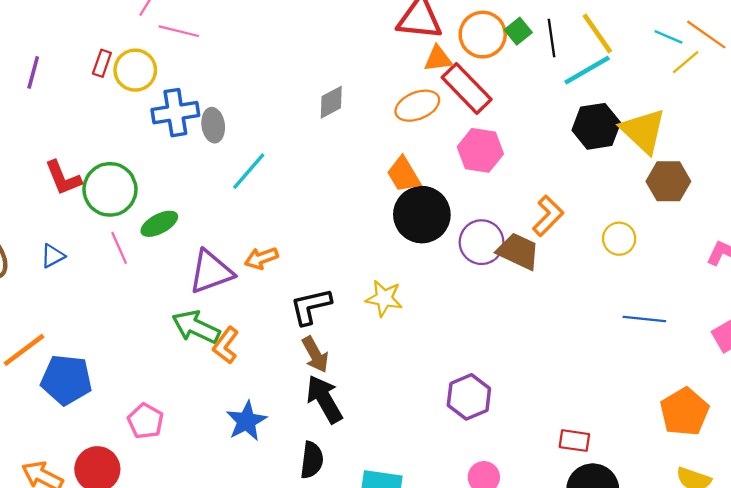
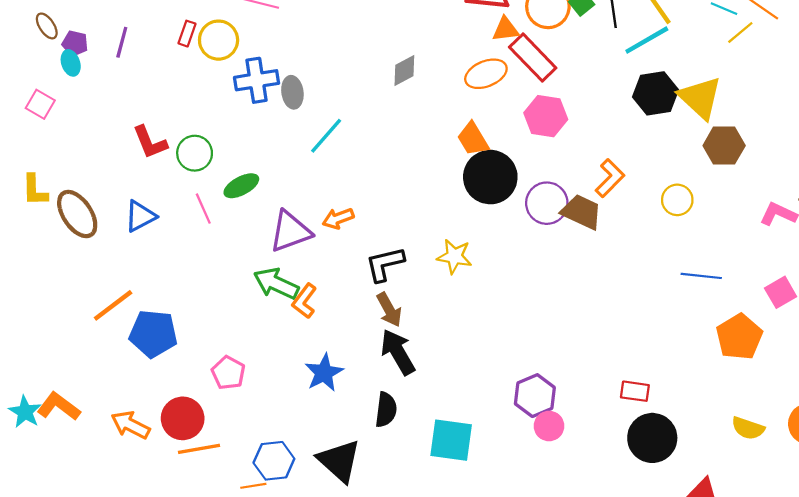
green circle: (110, 189) -> (195, 153), size x0.7
blue triangle: (53, 256) -> (140, 216), size x1.4
purple hexagon: (469, 397) -> (535, 396), moved
orange pentagon: (684, 412) -> (739, 337), moved

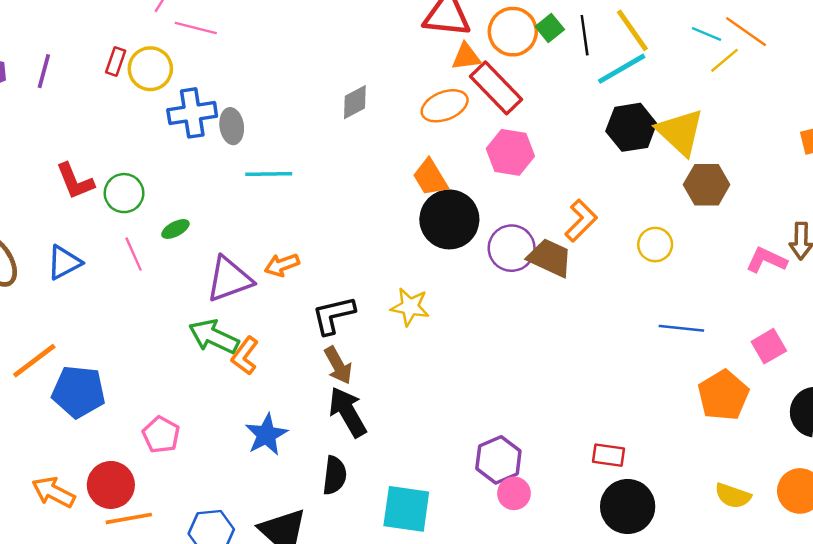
cyan line: (326, 136) -> (269, 174), turned 48
green ellipse: (241, 186) -> (175, 229), size x0.7

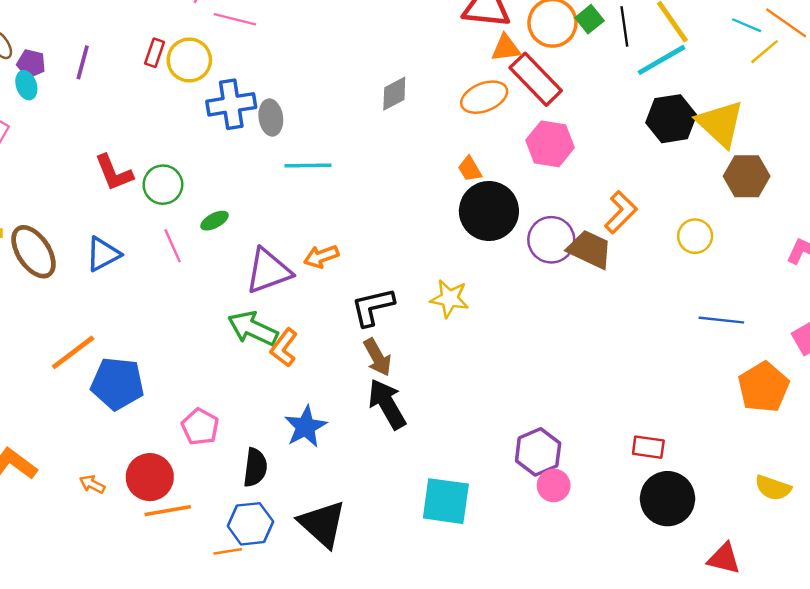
orange trapezoid: (430, 178) -> (470, 169), size x0.7
black semicircle: (335, 475) -> (255, 467), moved
orange arrow: (53, 492) -> (92, 484), size x0.6

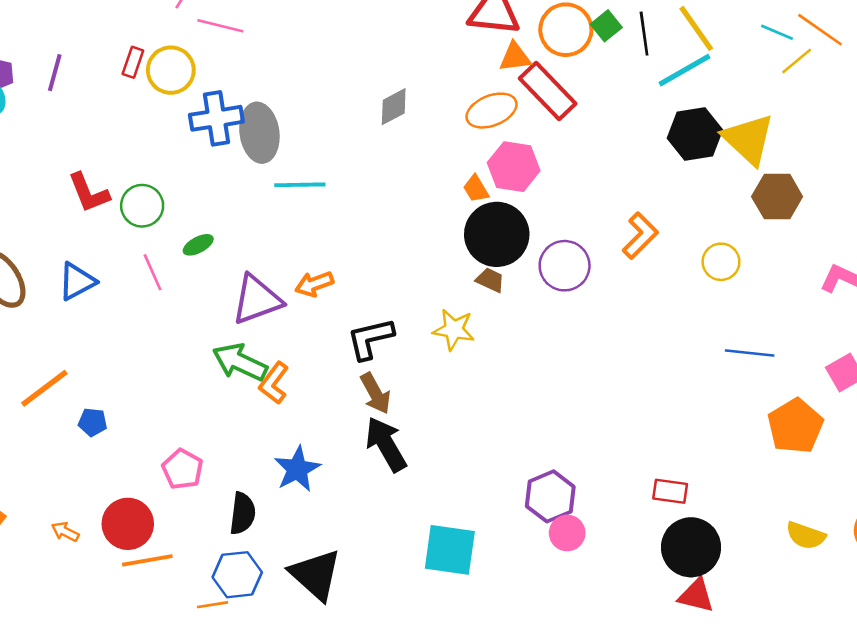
gray ellipse: (271, 118) -> (259, 133), size x1.5
pink hexagon: (550, 144) -> (514, 167), moved
brown trapezoid: (590, 249) -> (490, 280), moved, size x0.6
blue pentagon: (117, 384) -> (93, 422), size x0.5
red triangle: (724, 559) -> (696, 596), moved

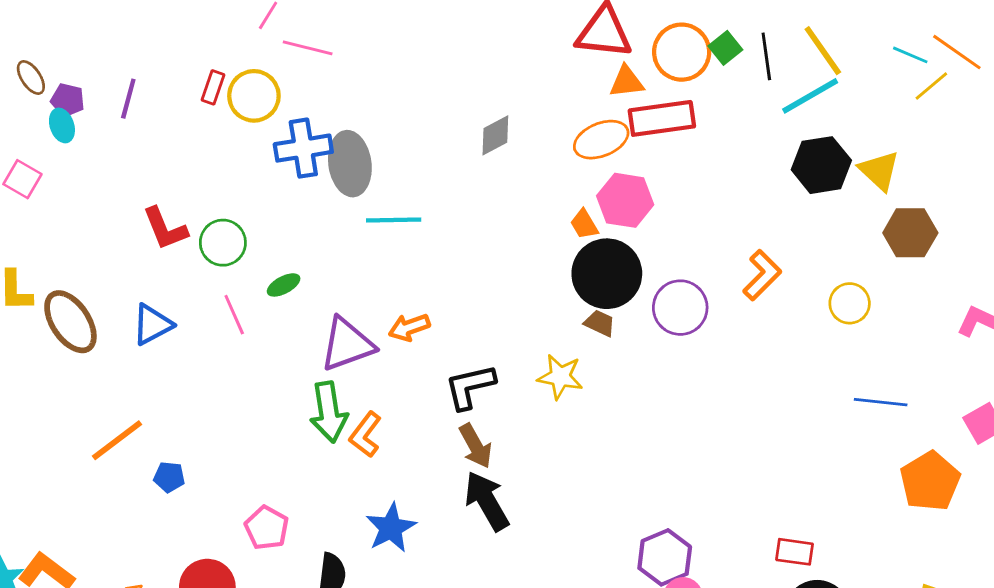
red rectangle: (548, 91) -> (662, 118), turned -54
yellow triangle: (748, 139) -> (879, 171), size x0.7
green arrow: (240, 362) -> (329, 412), turned -124

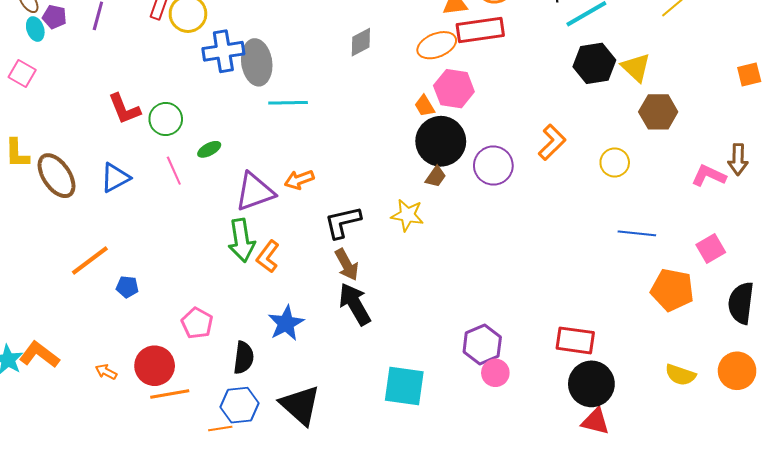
cyan ellipse: (62, 125) -> (35, 29), moved
brown trapezoid: (600, 323) -> (436, 177), turned 100
orange pentagon: (930, 481) -> (672, 290), turned -30
red rectangle: (795, 552) -> (575, 340), size x1.4

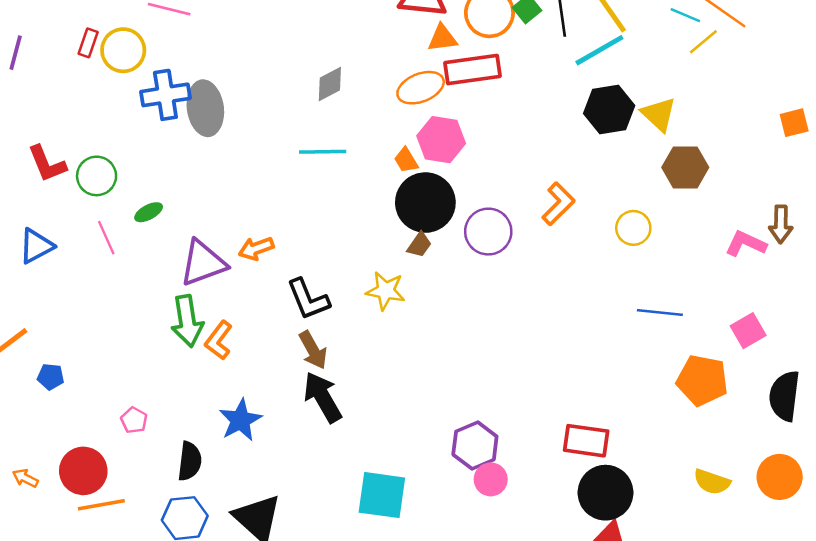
cyan line: (288, 103) -> (323, 152), moved
black L-shape: (343, 222) -> (308, 299), turned -99
pink pentagon: (197, 323) -> (134, 420), size x0.7

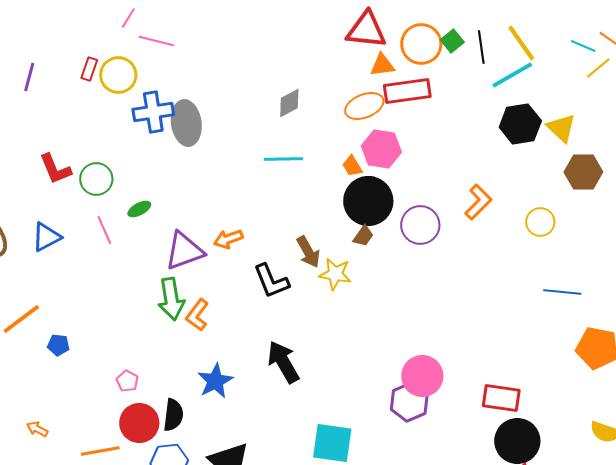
brown arrow: (313, 350) -> (308, 252), moved
red circle: (83, 471) -> (139, 423), moved
pink circle: (491, 479) -> (422, 376), moved, size x1.5

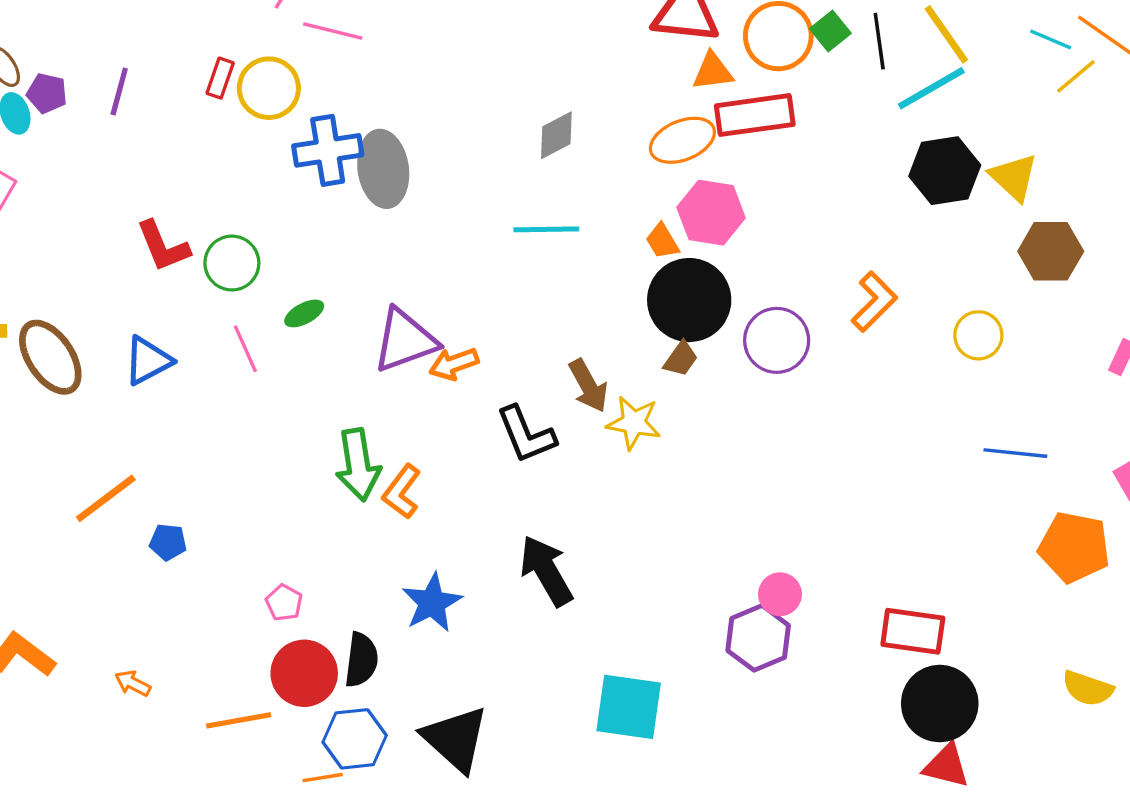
purple triangle: (184, 251) -> (405, 340), moved
pink circle: (422, 376) -> (780, 594), size x0.6

